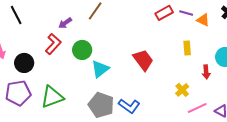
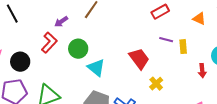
purple line: (186, 13) -> (166, 40), moved
cyan triangle: (100, 69) -> (96, 68), turned -42
yellow cross: (182, 90) -> (156, 84), moved

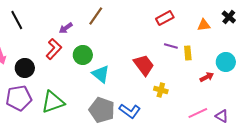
orange triangle: (199, 19) -> (204, 25), turned -32
red arrow: (202, 71) -> (207, 77), turned -112
yellow cross: (156, 84) -> (161, 90), turned -32

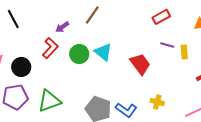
cyan triangle: (101, 74) -> (103, 52), moved
yellow cross: (161, 90) -> (157, 102), moved

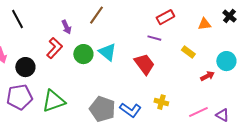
purple arrow: (62, 27) -> (66, 27), turned -80
purple line: (167, 45) -> (154, 38), moved
yellow rectangle: (184, 52) -> (188, 52), turned -48

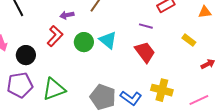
purple arrow: (66, 27) -> (67, 15), turned 104
purple line: (154, 38) -> (146, 26), moved
yellow cross: (161, 102) -> (162, 90), size x1.5

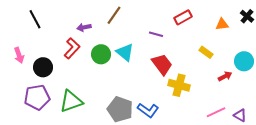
purple line: (146, 26) -> (156, 34), moved
yellow cross: (162, 90) -> (179, 85), moved

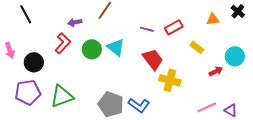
red rectangle: (183, 17) -> (174, 27), moved

